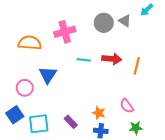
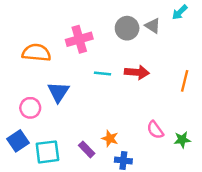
orange line: (137, 66) -> (185, 81), moved
orange star: (99, 113) -> (110, 138), moved
green star: (136, 128) -> (182, 140), moved

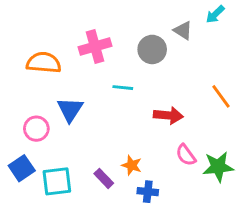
gray circle: (127, 28) -> (152, 49), moved
red arrow: (137, 72) -> (168, 115), moved
orange line: (185, 81) -> (221, 96), turned -50
green star: (182, 140) -> (218, 167), size x1.5

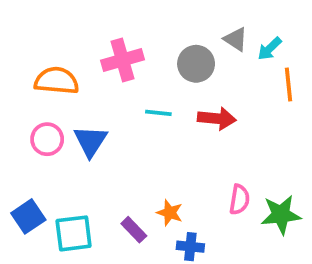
cyan arrow: (215, 14) -> (270, 49), moved
orange line: (221, 96) -> (288, 85), moved, turned 30
red arrow: (168, 115) -> (217, 118), moved
pink circle: (36, 129) -> (47, 139), moved
pink semicircle: (186, 155) -> (239, 200), turned -135

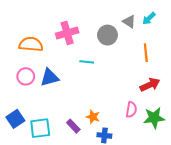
cyan arrow: (270, 49) -> (149, 18), moved
orange line: (288, 85) -> (146, 53), moved
red arrow: (217, 118) -> (150, 85), moved, turned -30
blue triangle: (90, 141) -> (50, 77), turned 42

